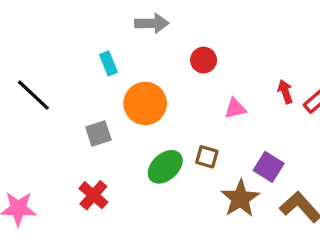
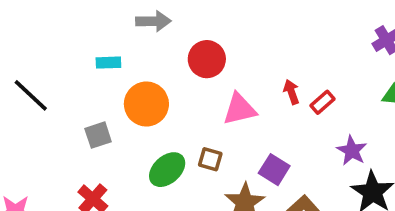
red circle: (204, 60) -> (207, 59), size x1.4
cyan rectangle: (108, 63) -> (108, 63), turned -70
pink triangle: (235, 108) -> (240, 109), size x1.5

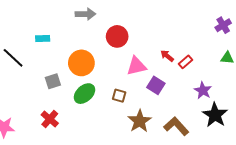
cyan rectangle: (108, 63) -> (43, 38), moved
red arrow: (291, 92) -> (167, 56), turned -32
green ellipse: (167, 170) -> (84, 94), moved
purple square: (274, 170) -> (156, 85), moved

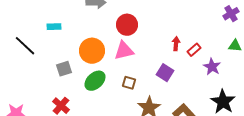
red arrow: (167, 56) -> (176, 44), turned 56
pink triangle: (136, 66) -> (124, 51), moved
purple star: (203, 90) -> (212, 67), moved

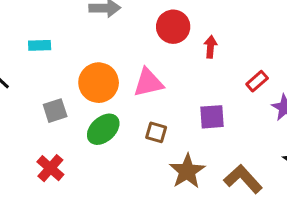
red circle: (127, 25) -> (173, 27), moved
red arrow: (176, 44) -> (210, 47), moved
purple square: (165, 73) -> (212, 117), turned -36

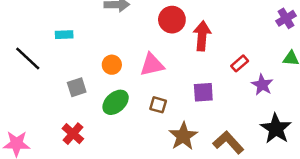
red arrow: (210, 47) -> (202, 36), size x1.6
orange circle: (99, 83) -> (112, 65), size x0.6

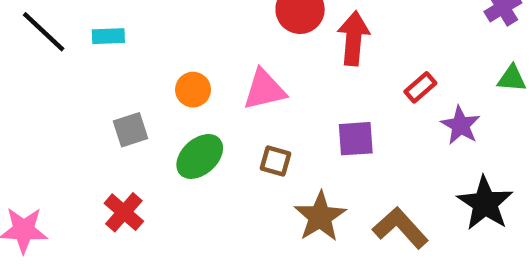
black line: (28, 58) -> (44, 32), moved

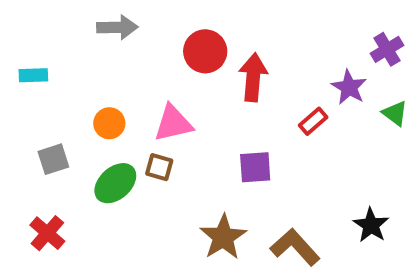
green triangle: (512, 78) -> (395, 113), turned 32
purple star: (461, 125) -> (349, 87), moved
brown square: (275, 161) -> (159, 167), moved
black star: (485, 203) -> (371, 225), size x0.7

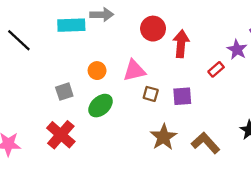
cyan rectangle: (33, 75) -> (71, 25), moved, size x1.6
brown square: (159, 167) -> (151, 94), moved
red cross: (47, 233) -> (61, 135), size x1.4

